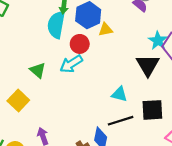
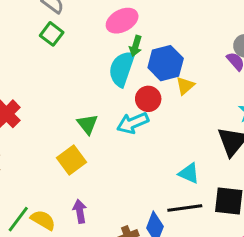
yellow triangle: (106, 30) -> (185, 86), turned -40
yellow square: (18, 101) -> (72, 160), moved

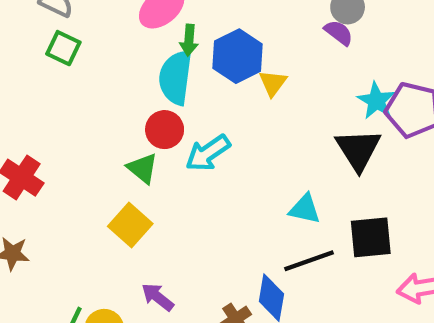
red circle: (148, 99) -> (165, 130), moved
purple arrow: (80, 211) -> (158, 297), turned -30

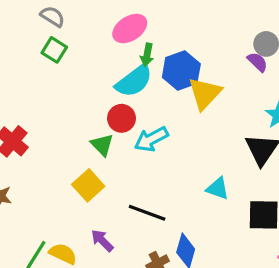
cyan semicircle: (176, 77) -> (134, 81), turned -141
yellow triangle: (273, 83) -> (205, 93), size x1.6
black line: (309, 261) -> (147, 213), moved, turned 33

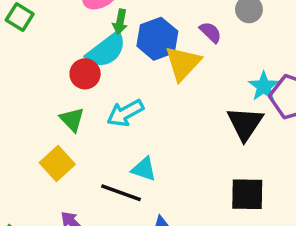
purple semicircle: (257, 62) -> (211, 32), moved
red circle: (122, 118) -> (85, 74), moved
cyan triangle: (218, 188) -> (144, 169), moved

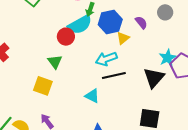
yellow triangle: (183, 63) -> (123, 38), size x0.6
cyan arrow: (125, 113) -> (106, 59), moved
yellow square: (57, 163) -> (43, 86), turned -36
black line: (121, 193) -> (114, 76), moved, turned -40

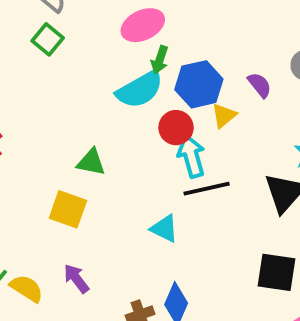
red circle: (66, 37) -> (176, 128), moved
cyan arrow: (106, 59) -> (191, 156), turned 95
green triangle: (55, 62) -> (91, 162), turned -42

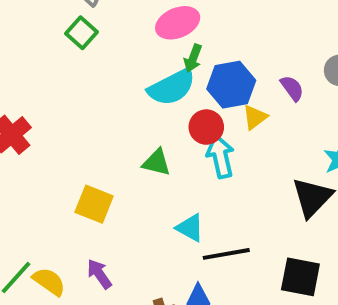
green triangle: (91, 162) -> (157, 162), moved
black line: (207, 189) -> (226, 254), moved

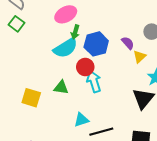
yellow triangle: (255, 117) -> (140, 57), moved
yellow square: (94, 204) -> (31, 98), moved
cyan triangle: (190, 228) -> (81, 120), turned -42

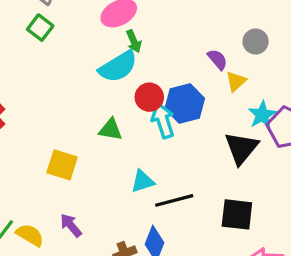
green arrow: (75, 32) -> (134, 41), turned -40
blue hexagon: (96, 44) -> (185, 103), moved
yellow square: (31, 98) -> (62, 165), moved

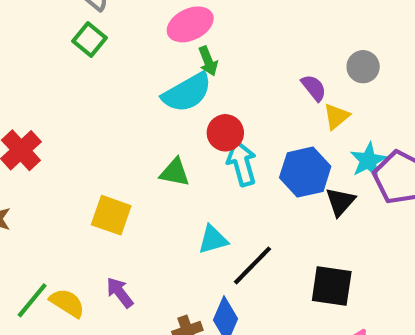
blue hexagon: (185, 103) -> (305, 172), moved
black triangle: (241, 148) -> (340, 202), size x0.7
black line: (174, 200) -> (252, 265), turned -33

